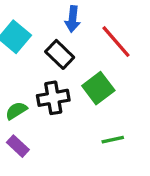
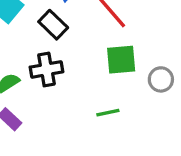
green square: (98, 88) -> (121, 60), moved, turned 32

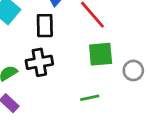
black rectangle: (53, 25) -> (45, 26), turned 45

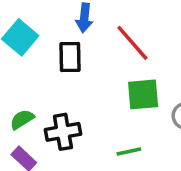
black cross: (39, 62) -> (63, 132), moved

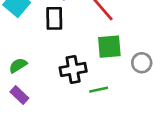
black cross: (63, 132) -> (73, 69), moved

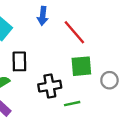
black rectangle: (54, 18) -> (19, 61), moved

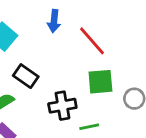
black rectangle: (19, 61) -> (26, 76), turned -54

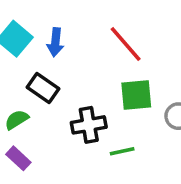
blue arrow: (54, 21) -> (55, 42), moved

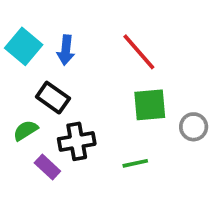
black cross: (89, 125) -> (77, 141), moved
purple rectangle: (18, 158) -> (47, 167), moved

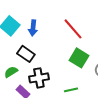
green square: (150, 105) -> (79, 58), turned 36

